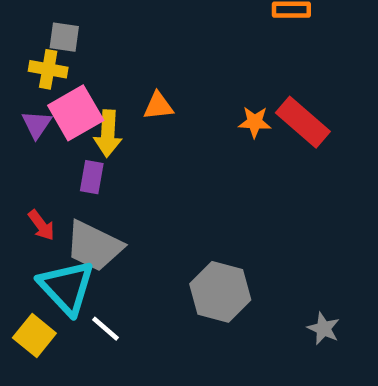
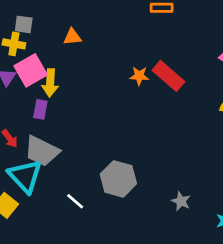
orange triangle: (158, 106) -> (72, 37), moved
white line: (106, 329) -> (75, 201), moved

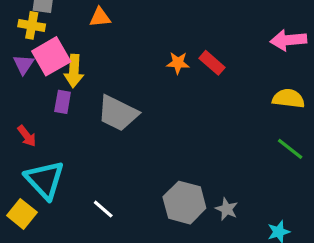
red rectangle: (168, 76) -> (212, 63), size x0.7
gray trapezoid: (42, 151) -> (118, 113), moved
gray hexagon: (118, 179) -> (184, 203), moved

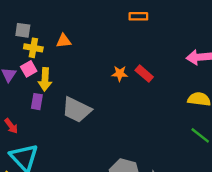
yellow cross: (32, 25) -> (33, 48), moved
pink square: (51, 56) -> (29, 69), size x0.6

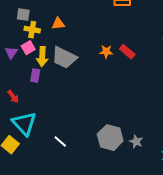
gray trapezoid: (77, 110) -> (64, 58), moved

